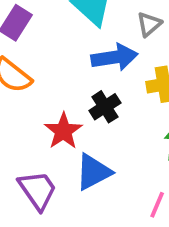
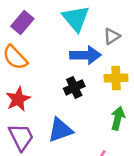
red star: (63, 131) -> (18, 99), moved

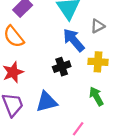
blue arrow: (85, 55) -> (74, 40), turned -135
green arrow: (118, 118) -> (96, 96), turned -48

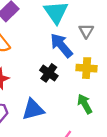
gray triangle: (98, 26) -> (86, 31), turned -32
black cross: (62, 67) -> (49, 73), turned -35

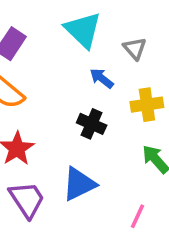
blue arrow: (61, 45) -> (102, 78), size x0.6

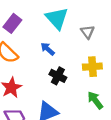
blue arrow: (102, 78) -> (48, 49), moved

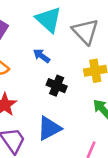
gray triangle: (88, 32) -> (85, 31), size x1.6

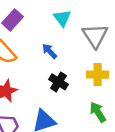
cyan triangle: (49, 20) -> (62, 18), size x0.7

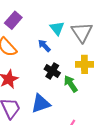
cyan triangle: (62, 18) -> (57, 28), moved
green arrow: (98, 112) -> (71, 84), moved

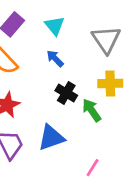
cyan triangle: (57, 28) -> (55, 26), moved

